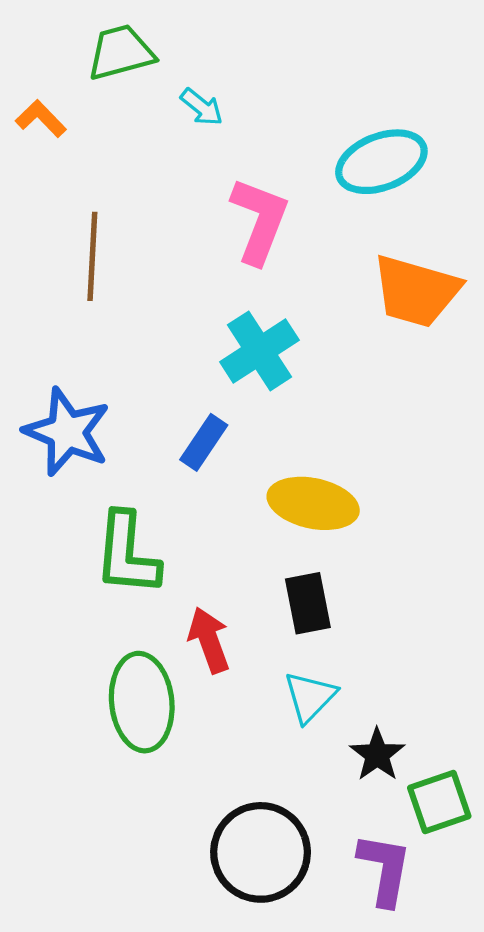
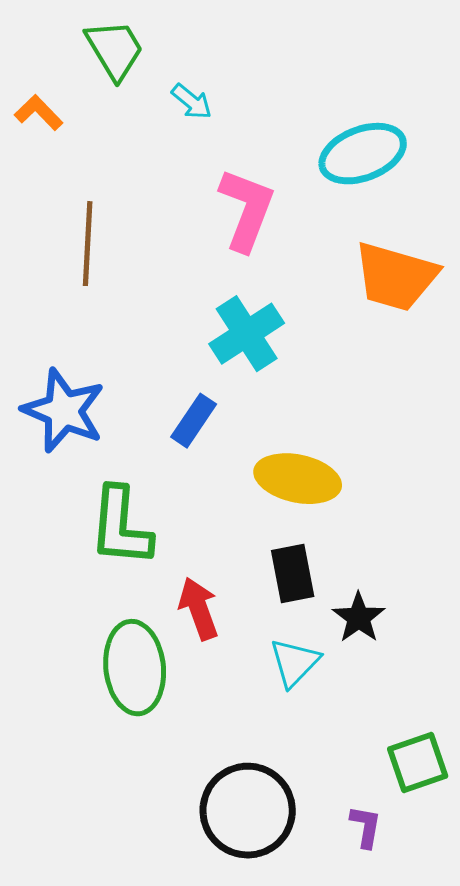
green trapezoid: (121, 52) -> (115, 50), turned 74
black star: (377, 755) -> (359, 618), moved
purple L-shape: (385, 869) -> (366, 827), size x0.6

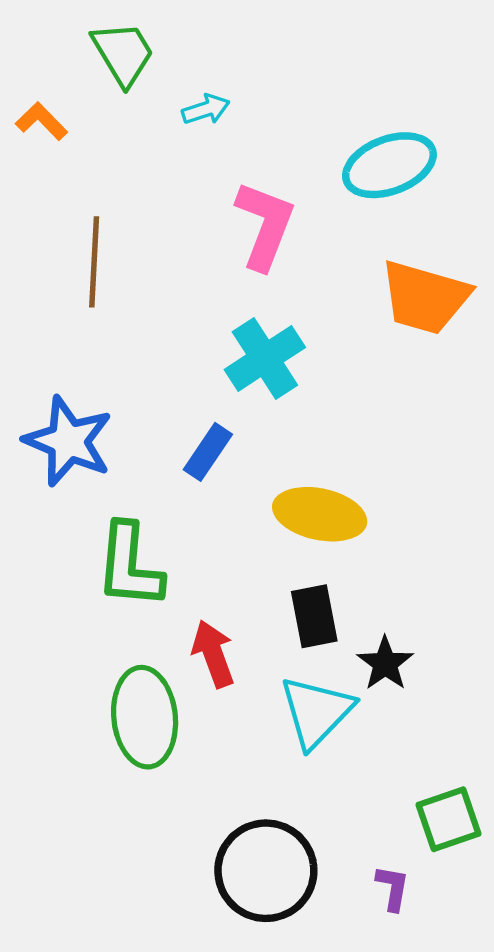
cyan arrow: (192, 102) -> (206, 109), turned -57
cyan triangle: (295, 663) -> (316, 712), size x1.4

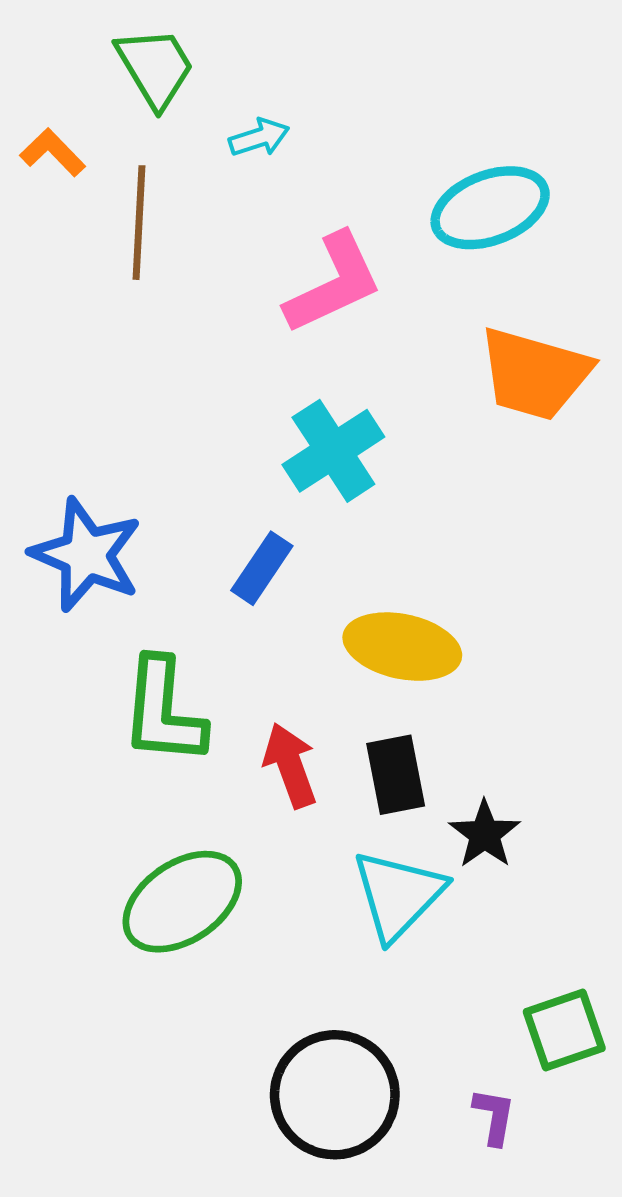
pink L-shape: (265, 225) -> (333, 283), turned 44
brown line: (94, 262) -> (139, 223), moved
red arrow: (213, 654) -> (290, 765), moved
green ellipse: (145, 717) -> (182, 902), turned 62

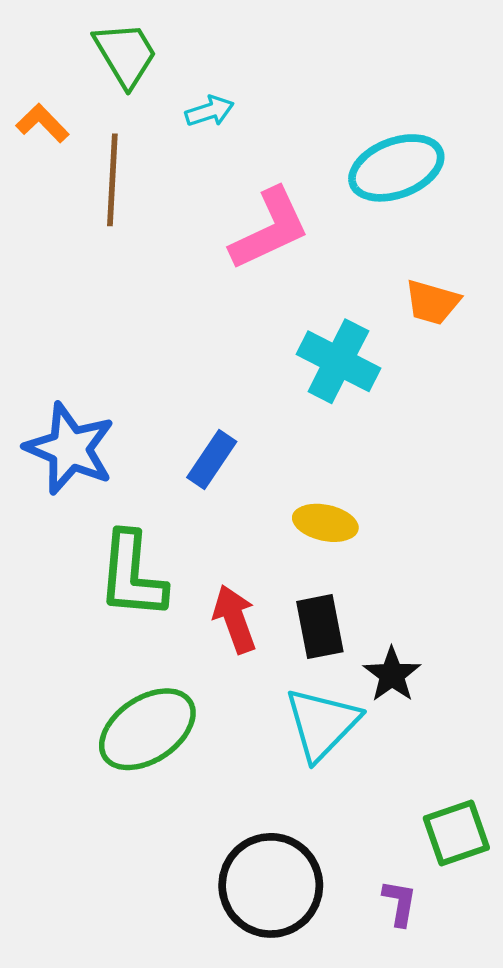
orange trapezoid: (535, 374) -> (432, 302), size x0.6
cyan cross: (333, 451) -> (338, 361), moved, turned -30
yellow ellipse: (402, 647) -> (325, 523), size x0.7

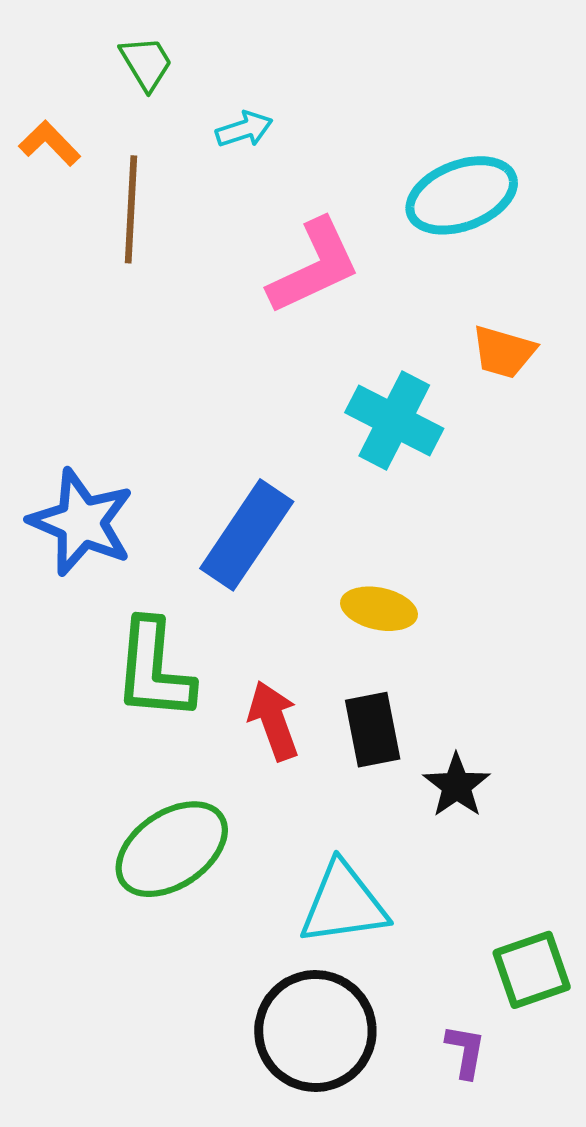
green trapezoid: (125, 54) -> (146, 63), size x0.7
blue rectangle: (212, 460) -> (247, 535), size x1.6
cyan triangle: (322, 724) -> (343, 904), moved, turned 38

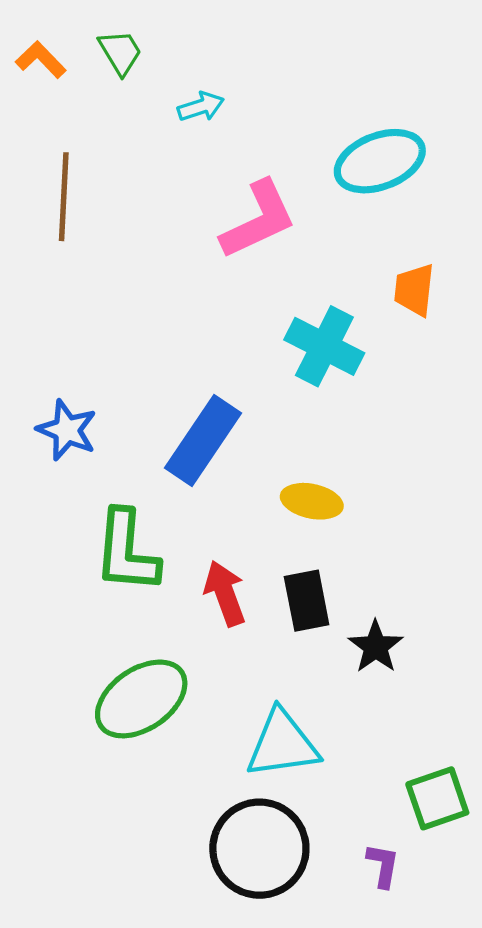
orange L-shape: (50, 143) -> (41, 60), moved
brown line: (131, 209) -> (64, 197), moved
orange trapezoid: (504, 352) -> (414, 290), turned 80
blue star: (81, 522) -> (67, 430), size x0.7

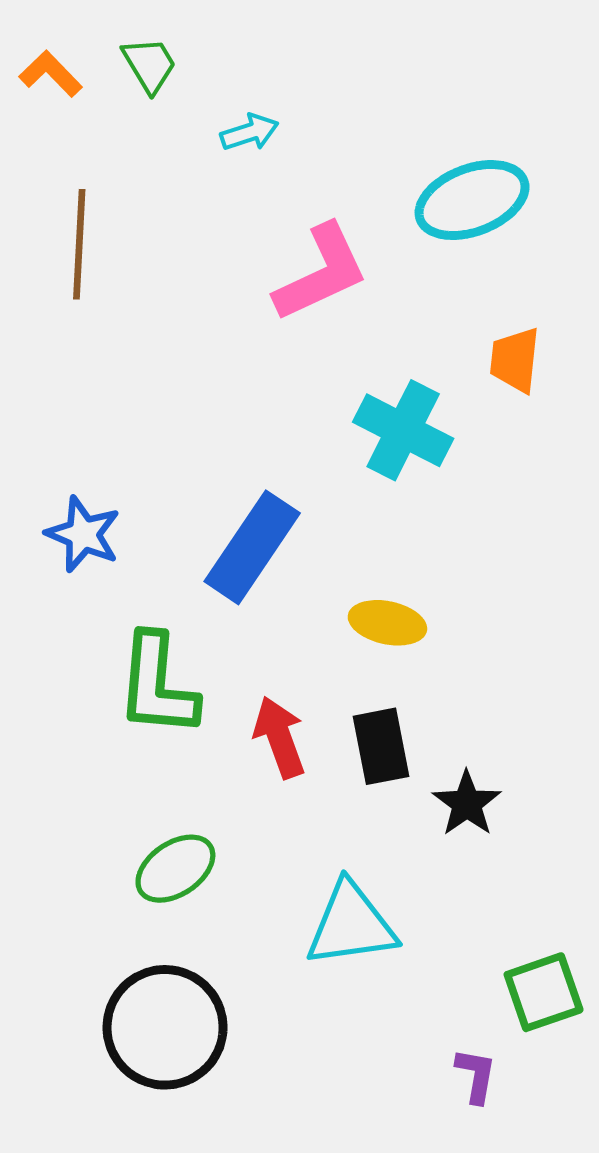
green ellipse: (141, 699) -> (175, 869), size x0.7
black circle: (259, 849) -> (165, 1027), moved

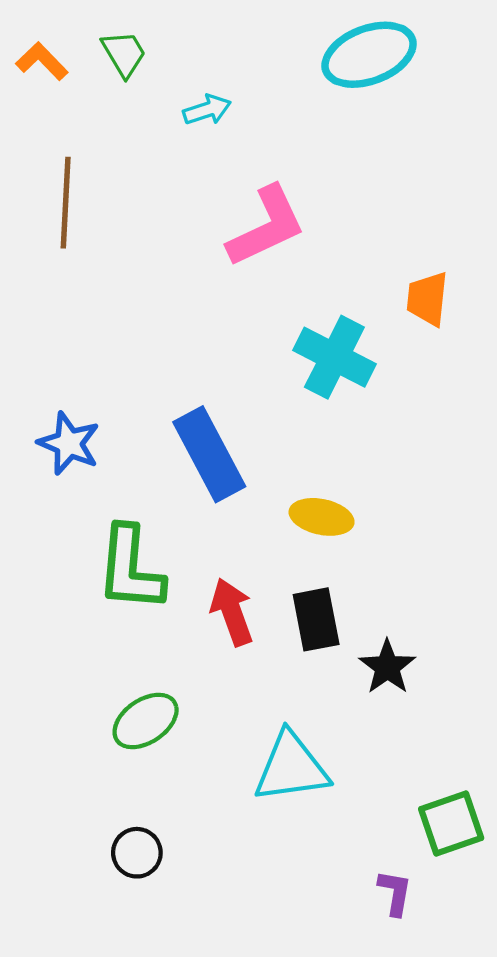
cyan ellipse: (472, 200) -> (369, 55), moved
blue rectangle: (252, 547) -> (209, 454), turned -62
black circle: (165, 1027) -> (137, 853), size x0.5

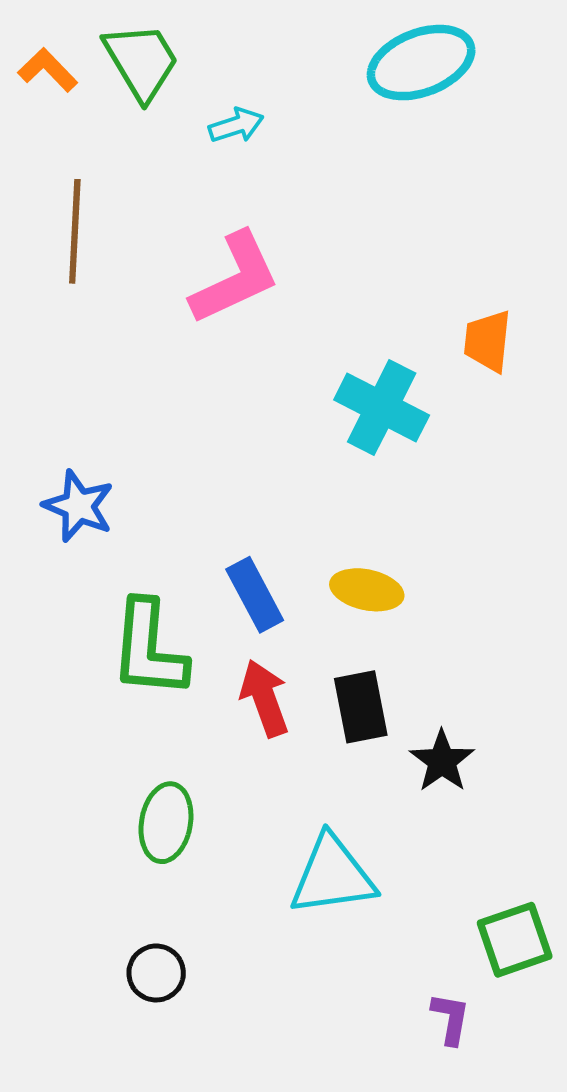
green trapezoid: (124, 54) -> (141, 61), size x1.5
pink L-shape: (266, 226) -> (235, 278), moved
blue rectangle: (209, 454) -> (255, 595), moved, size x0.7
green ellipse: (146, 721) -> (166, 823), turned -46

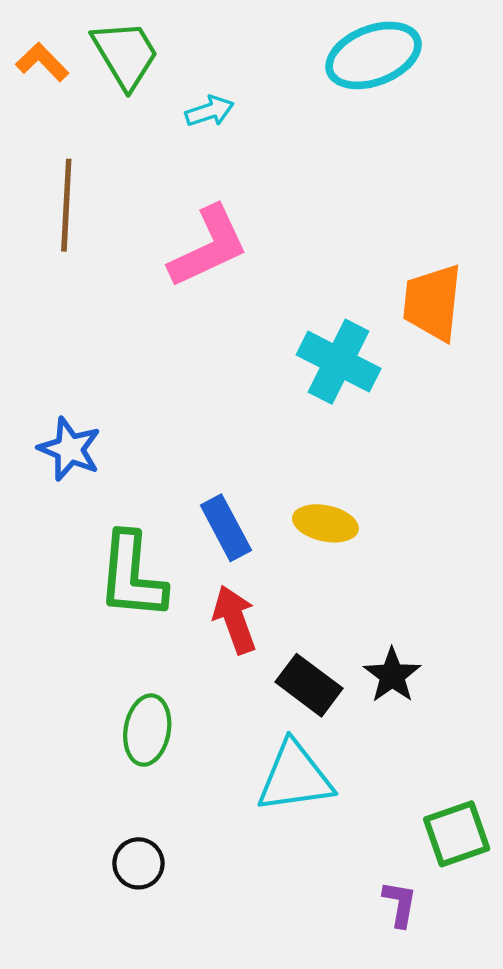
orange trapezoid: (488, 341) -> (433, 303), size x1.4
black rectangle: (361, 707) -> (309, 685), moved, turned -42

